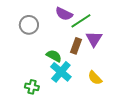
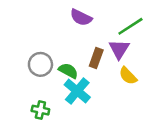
green line: (81, 21) -> (130, 26), moved
gray circle: (29, 25) -> (40, 64), moved
yellow semicircle: (95, 78) -> (128, 76), moved

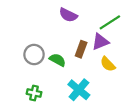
purple triangle: (119, 49) -> (100, 42), turned 36
cyan cross: (77, 91) -> (79, 90), moved

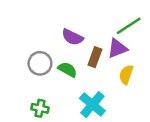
purple semicircle: (68, 15) -> (72, 37), moved
yellow semicircle: (108, 64) -> (126, 75), turned 63

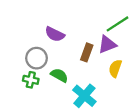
purple semicircle: (72, 37) -> (55, 34), moved
green semicircle: (67, 70) -> (59, 75), moved
green cross: (40, 108) -> (31, 80), moved

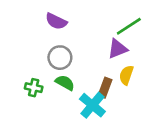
purple semicircle: (55, 34) -> (56, 21), moved
brown rectangle: (87, 52) -> (105, 88), moved
gray circle: (37, 58) -> (60, 58), moved

